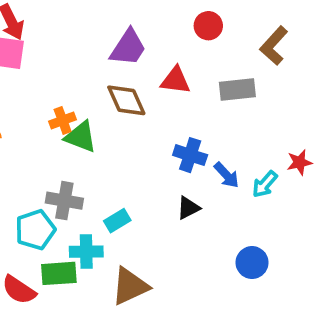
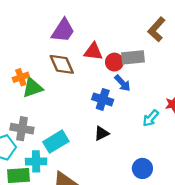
red circle: (208, 26) -> (114, 62), moved
green triangle: (81, 137) -> (33, 88), turned -40
blue arrow: (227, 175) -> (123, 83), moved
cyan rectangle: (117, 221) -> (56, 142), size x1.5

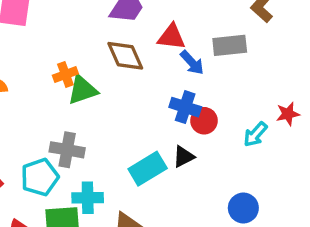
red circle: (114, 62) -> (204, 121), moved
blue arrow: (123, 83) -> (192, 63), moved
cyan rectangle: (56, 142) -> (148, 169), moved

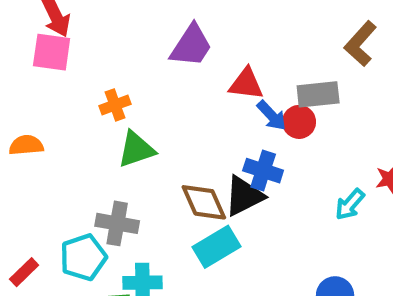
brown diamond: (125, 56) -> (204, 202), moved
orange cross: (65, 75) -> (115, 105), moved
red circle: (204, 121) -> (299, 122), moved
black triangle: (183, 157) -> (244, 196), moved, size x1.5

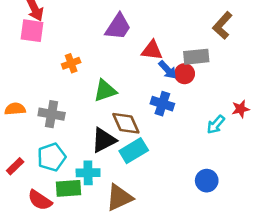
orange semicircle: (26, 145) -> (15, 109), moved
green triangle: (136, 149) -> (105, 91), moved
black triangle: (244, 196) -> (104, 140), moved
gray cross: (117, 223) -> (52, 114), moved

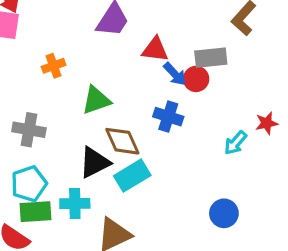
green rectangle: (68, 188) -> (36, 212), moved

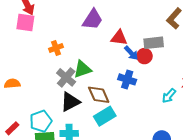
gray cross: (29, 130) -> (66, 77), moved, turned 30
black triangle: (95, 163) -> (70, 102), moved

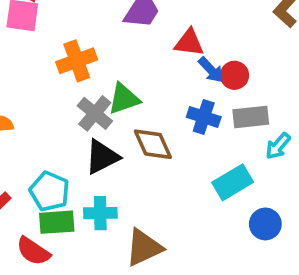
gray rectangle: (154, 43) -> (251, 117), moved
orange cross: (56, 48) -> (77, 61), size x1.5
cyan rectangle: (105, 116) -> (233, 182), moved
cyan pentagon: (41, 121) -> (50, 191), turned -30

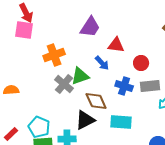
blue arrow: (211, 70) -> (102, 63), moved
black triangle: (102, 157) -> (85, 120), moved
cyan rectangle: (233, 182) -> (121, 122), moved, turned 35

